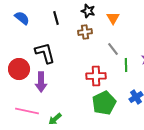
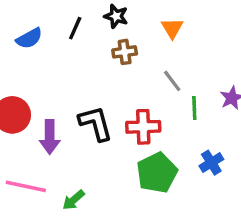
black star: (88, 11) -> (116, 16), moved
blue semicircle: (22, 18) -> (29, 38), moved, turned 112
black line: (56, 18) -> (75, 28), turned 40
black L-shape: (45, 53) -> (96, 123), moved

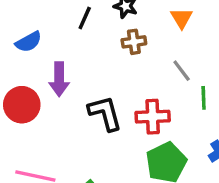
blue semicircle: (29, 38) -> (29, 42), moved
purple arrow: (50, 137) -> (59, 79), moved

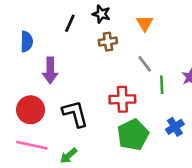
blue semicircle: (29, 42) -> (27, 42), turned -60
red circle: (22, 105) -> (31, 110), moved
black L-shape: (105, 113) -> (75, 114), moved

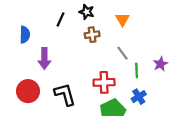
blue cross: (175, 127) -> (139, 97), moved

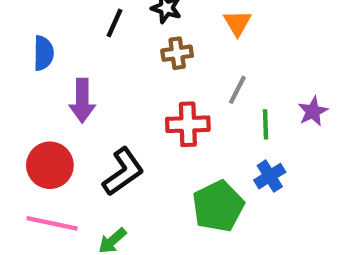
gray line: (122, 53) -> (237, 90), turned 64
red cross: (104, 82) -> (188, 124), moved
black L-shape: (65, 94) -> (123, 172), turned 70

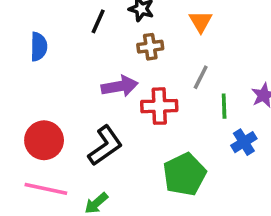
purple arrow: (82, 101) -> (120, 86), moved, turned -100
blue cross: (270, 176) -> (244, 142), moved

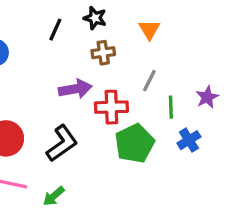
green pentagon: (184, 174) -> (135, 143), moved

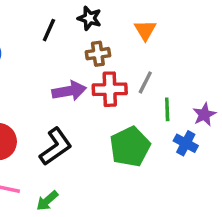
purple star: (207, 97) -> (204, 115), moved
red cross: (111, 107) -> (110, 89), moved
blue cross: (189, 140) -> (186, 143), turned -30

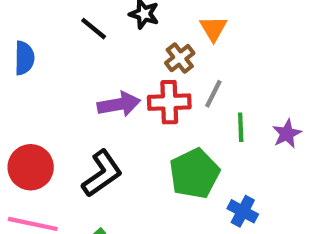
black line: (49, 30) -> (94, 29), turned -75
brown cross: (98, 54) -> (180, 58), moved, turned -30
blue cross: (186, 143) -> (243, 211), moved

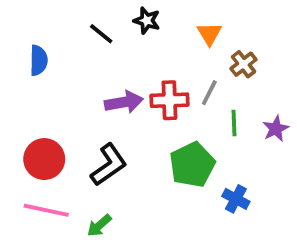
brown cross: (180, 58) -> (243, 64), moved

